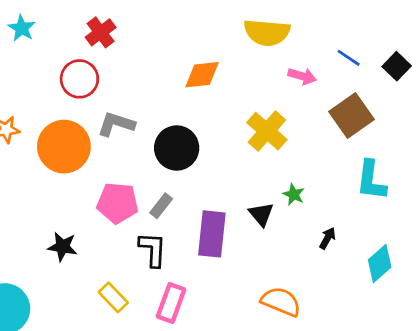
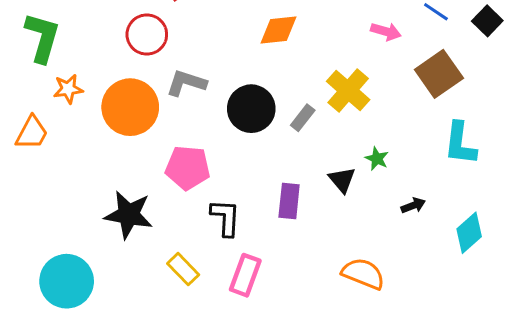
gray rectangle: (161, 206) -> (303, 118), moved
purple rectangle: (212, 234) -> (289, 201), size x0.7
black arrow: (327, 238) -> (413, 206), turned 40
black star: (63, 247) -> (129, 215), size x1.5

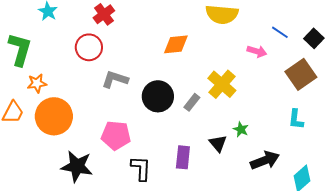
pink arrow: (386, 31) -> (257, 51), moved
brown square: (439, 74) -> (301, 74), moved
orange circle: (130, 107) -> (54, 116), moved
cyan L-shape: (460, 143) -> (296, 119), size x0.7
black arrow: (413, 206) -> (265, 160), size x1.8

